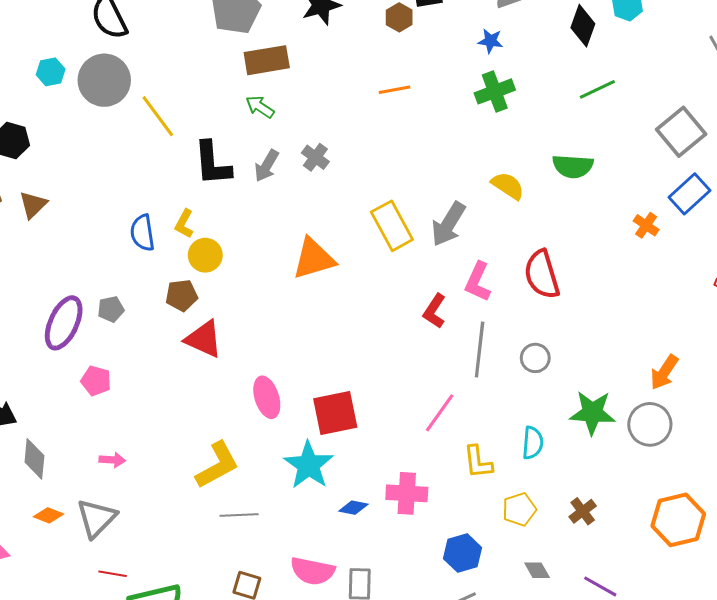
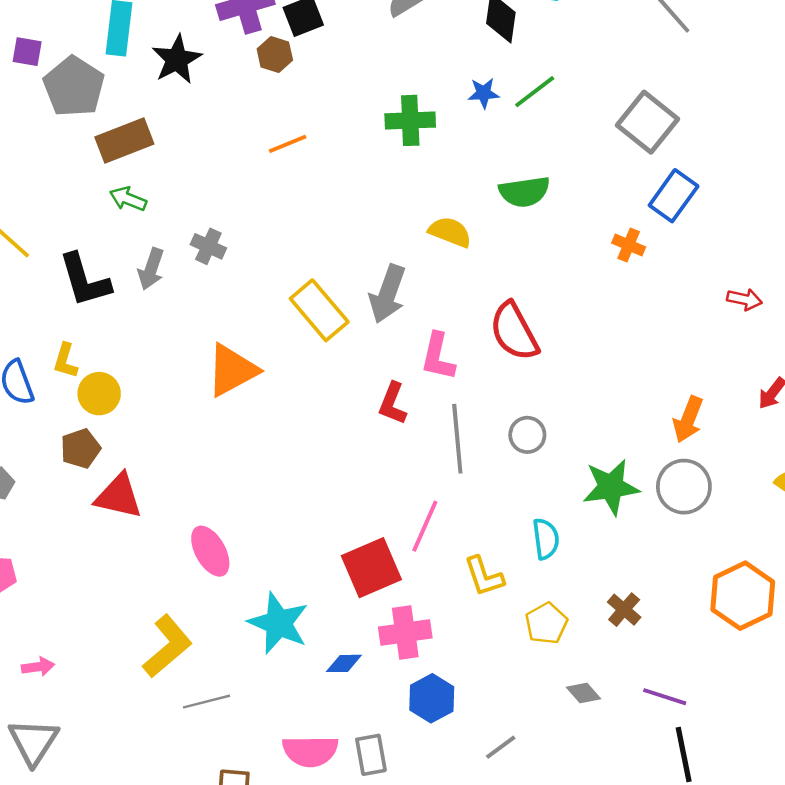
blue star: (491, 41) -> (484, 93), moved
green cross: (495, 91) -> (410, 120), turned 30
red square: (335, 413) -> (371, 568), moved
blue hexagon: (463, 553) -> (432, 698), moved

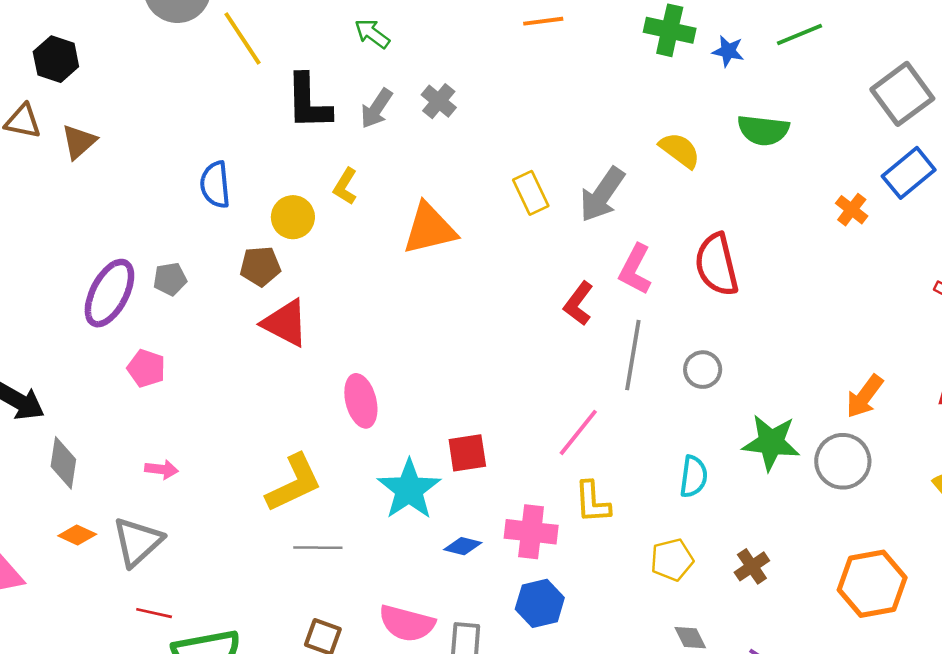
blue star: (484, 93) -> (728, 51), moved
yellow rectangle: (319, 310) -> (531, 193), size x0.7
yellow L-shape: (65, 361) -> (345, 186), moved
red square: (371, 568) -> (467, 453), moved, size x0.7
yellow L-shape: (484, 576) -> (592, 502), moved

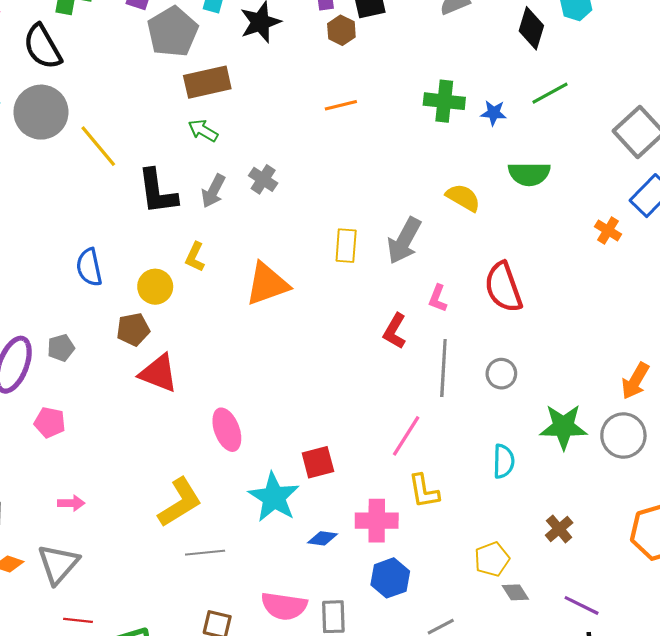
yellow rectangle: (531, 193) -> (346, 246), turned 36
pink L-shape: (635, 269) -> (438, 298), size x0.7
yellow pentagon: (672, 560) -> (492, 559), moved

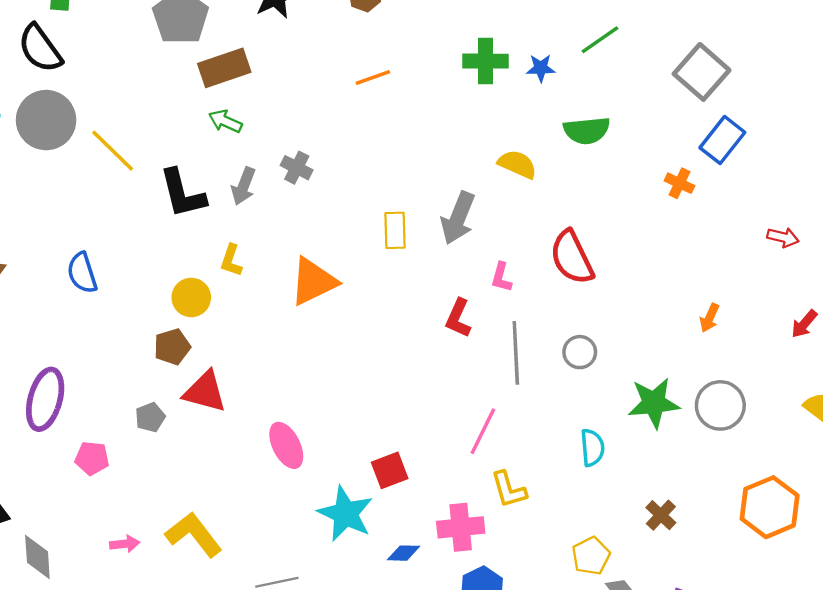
blue semicircle: (89, 267) -> (82, 273), moved
gray pentagon: (61, 348) -> (150, 417), moved
orange arrow: (635, 381) -> (709, 318), moved, size x0.7
yellow L-shape: (180, 502) -> (194, 535), moved, turned -90

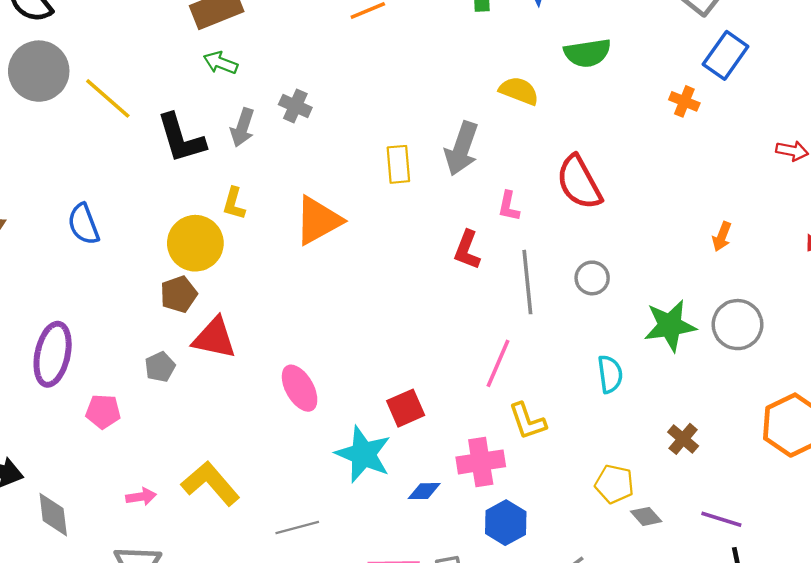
yellow circle: (191, 297) -> (195, 243), size x1.4
yellow pentagon: (591, 556) -> (614, 484), turned -30

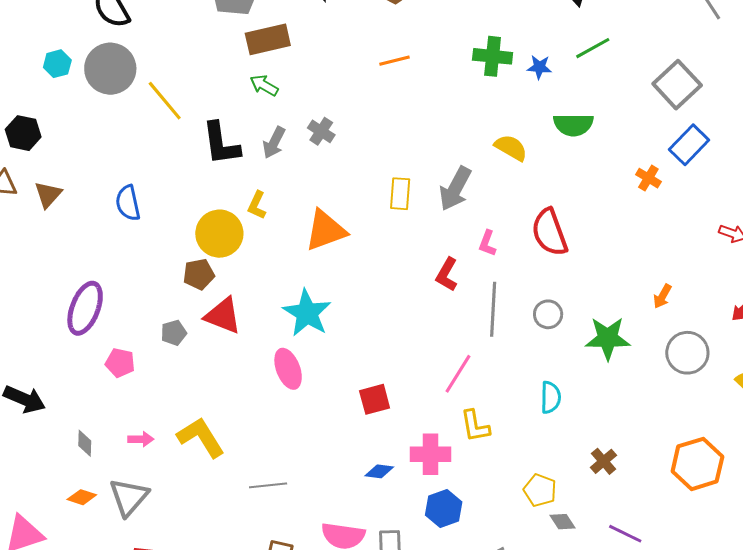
gray circle: (737, 325) -> (687, 353), moved
green star: (670, 326) -> (608, 338), moved
cyan star: (363, 454) -> (307, 313), moved
gray diamond: (53, 515) -> (85, 443), moved, size x0.7

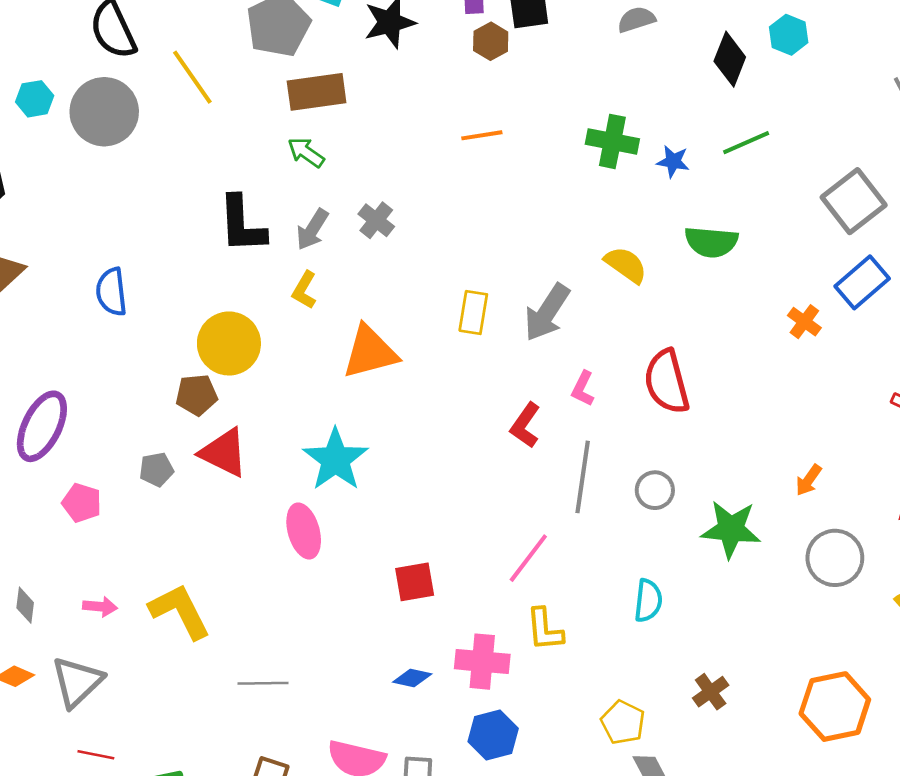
yellow line: (165, 101) -> (192, 77), moved
yellow L-shape: (257, 205) -> (304, 290), moved

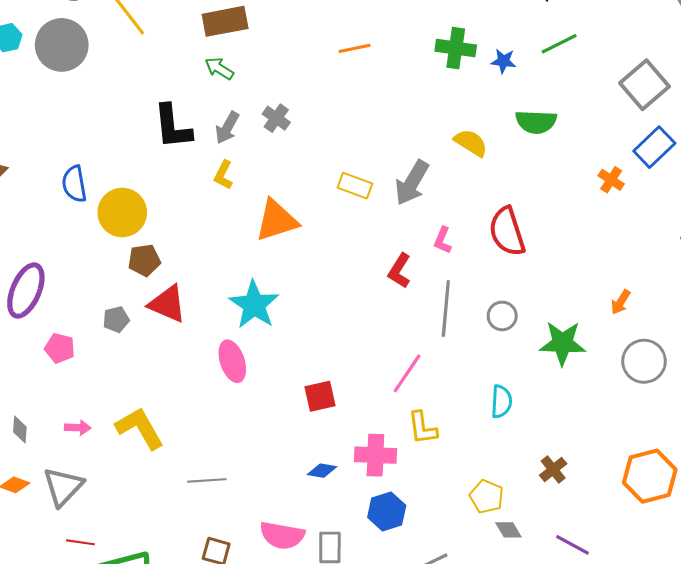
yellow rectangle: (473, 312) -> (355, 186), turned -76
yellow circle: (229, 343) -> (122, 212), moved

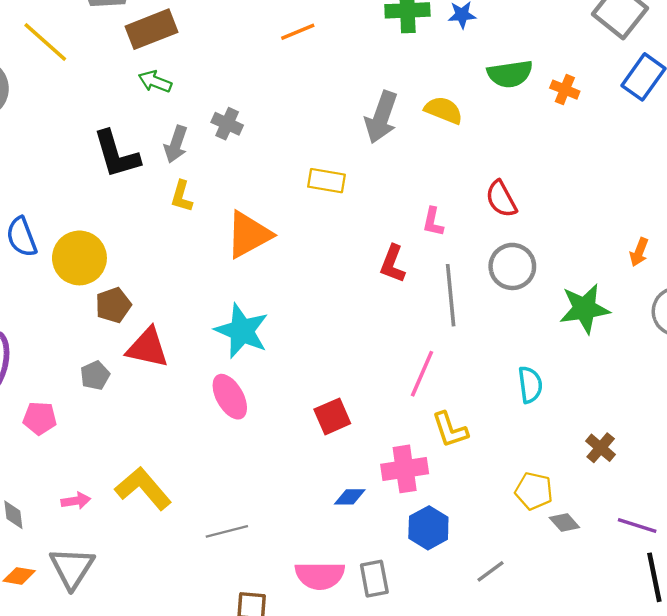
orange cross: (611, 180) -> (565, 90), moved
gray arrow: (412, 183) -> (381, 117), moved
red semicircle: (507, 232) -> (501, 199), size x0.7
gray circle: (502, 316) -> (512, 266), moved, size x1.4

